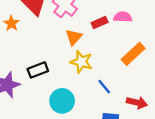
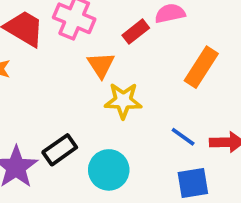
black rectangle: (38, 70) -> (60, 150), moved
blue line: (104, 87) -> (183, 137), moved

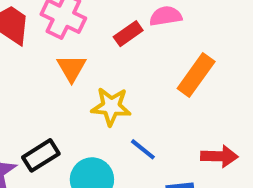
orange triangle: (101, 65) -> (71, 68), moved
blue line: (183, 137) -> (143, 149), moved

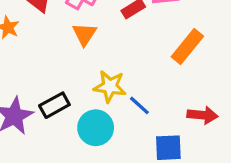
yellow star: (111, 106) -> (110, 86), moved

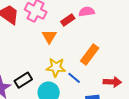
orange triangle: (84, 34) -> (49, 36), moved
orange rectangle: (187, 47) -> (90, 55), moved

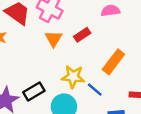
red rectangle: (68, 20) -> (82, 35), moved
orange triangle: (49, 36) -> (54, 39), moved

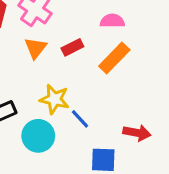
orange rectangle: (113, 62) -> (114, 58), moved

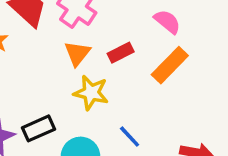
pink semicircle: (112, 21) -> (167, 22), turned 40
yellow star: (55, 99) -> (91, 93), moved

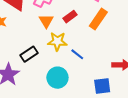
black rectangle: (38, 128) -> (29, 54), moved
blue line: (130, 137) -> (77, 54), moved

